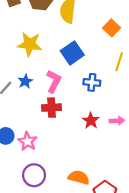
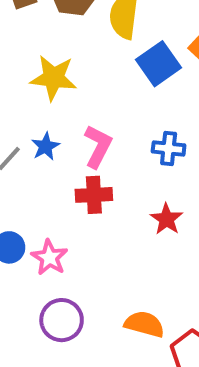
blue square: (72, 53) -> (158, 64), moved

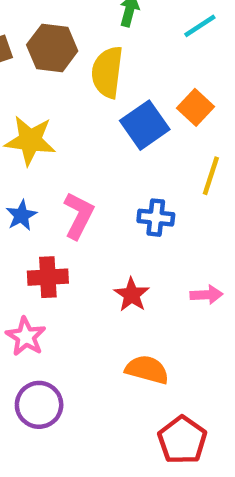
red cross: (94, 195) -> (48, 277), moved
red star: (167, 219) -> (132, 295), moved
orange semicircle: (144, 324) -> (147, 370), moved

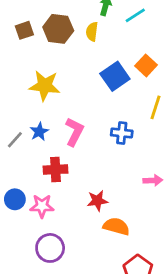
cyan line: (200, 26) -> (135, 15), moved
yellow semicircle: (107, 72) -> (92, 32), moved, size x0.6
red star: (132, 295) -> (97, 201), moved, turned 30
pink star: (26, 337) -> (42, 206), turned -30

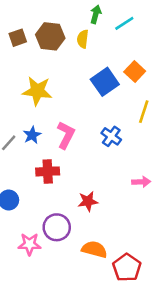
blue cross: (122, 133) -> (111, 136), turned 30
pink star: (42, 206) -> (29, 244), moved
orange semicircle: (116, 226) -> (94, 249), moved
purple circle: (50, 248) -> (57, 227), moved

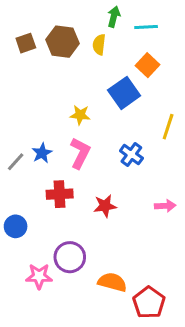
cyan line: (124, 23) -> (146, 27), turned 30
orange square: (135, 71) -> (148, 65), moved
yellow star: (37, 91) -> (80, 115), moved, size x0.6
red star: (88, 201) -> (105, 206), moved

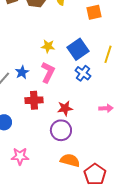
orange square: (148, 65) -> (94, 12), turned 35
blue square: (124, 93) -> (78, 49), moved
purple circle: (70, 257) -> (61, 130), moved

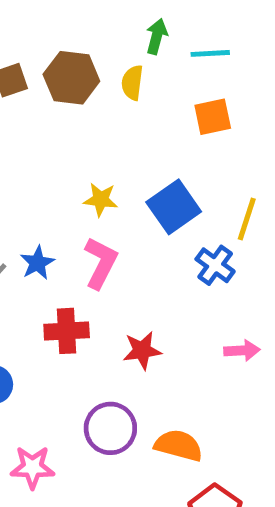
blue cross: (83, 73) -> (215, 265), moved
purple circle: (61, 130) -> (110, 428), moved
orange semicircle: (70, 160) -> (179, 445), moved

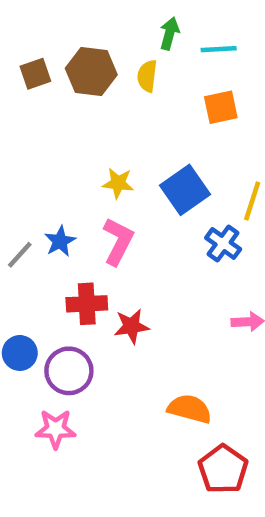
red star: (142, 350) -> (131, 326), moved
purple circle: (110, 428) -> (69, 371), moved

